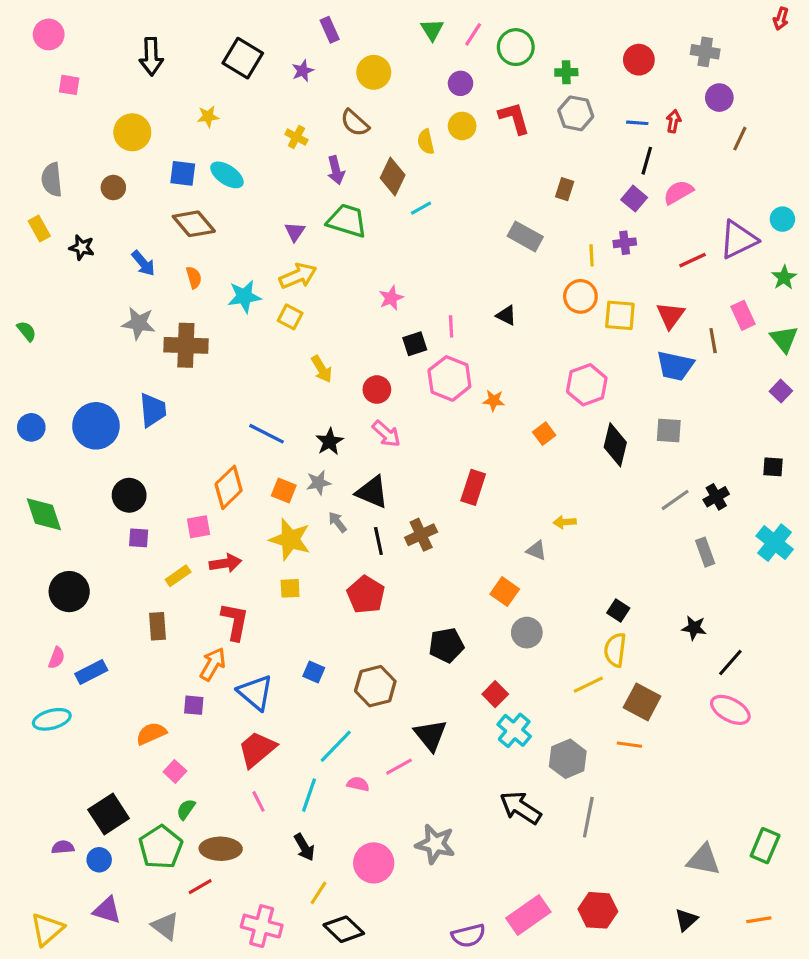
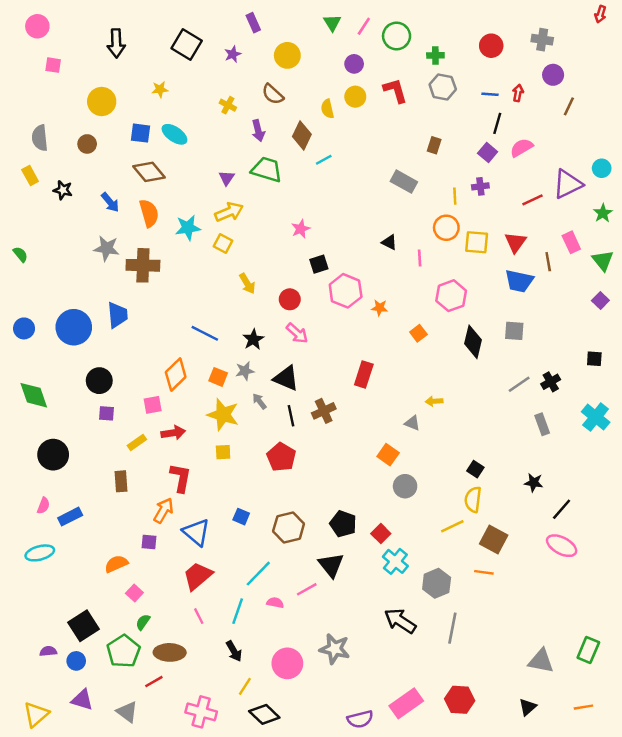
orange semicircle: (194, 277) -> (149, 213), size x1.6
pink line: (451, 326) -> (420, 258), moved
black pentagon: (446, 645) -> (343, 524), moved, turned 30

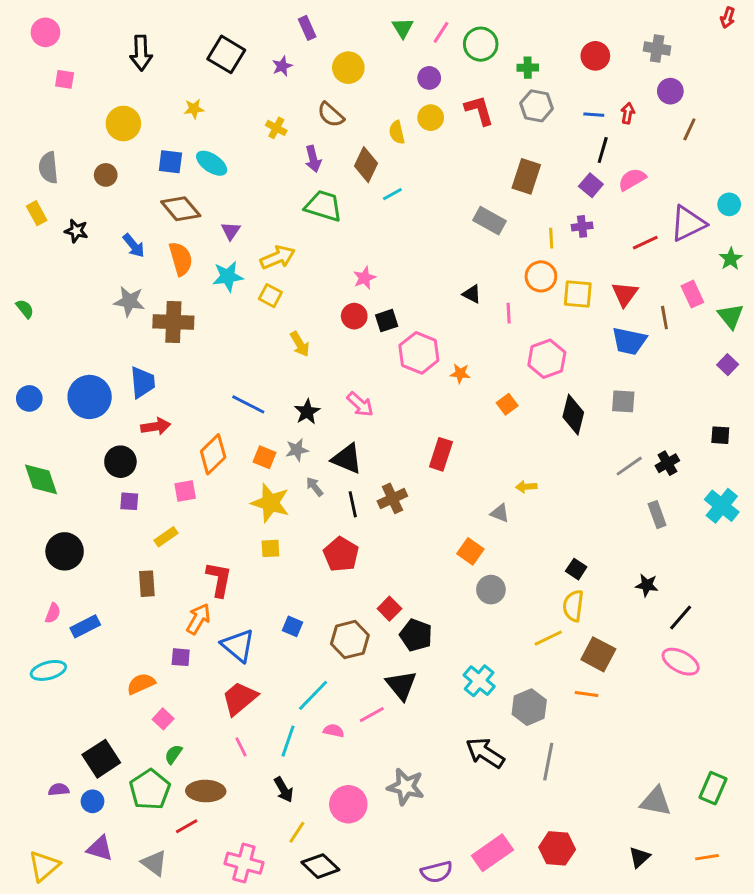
brown rectangle: (434, 145) -> (526, 176), size x1.6
purple triangle: (227, 178) -> (231, 231), moved
red circle: (290, 299) -> (354, 316), moved
red arrow: (173, 433) -> (156, 426), moved
red square: (381, 534) -> (389, 609), moved

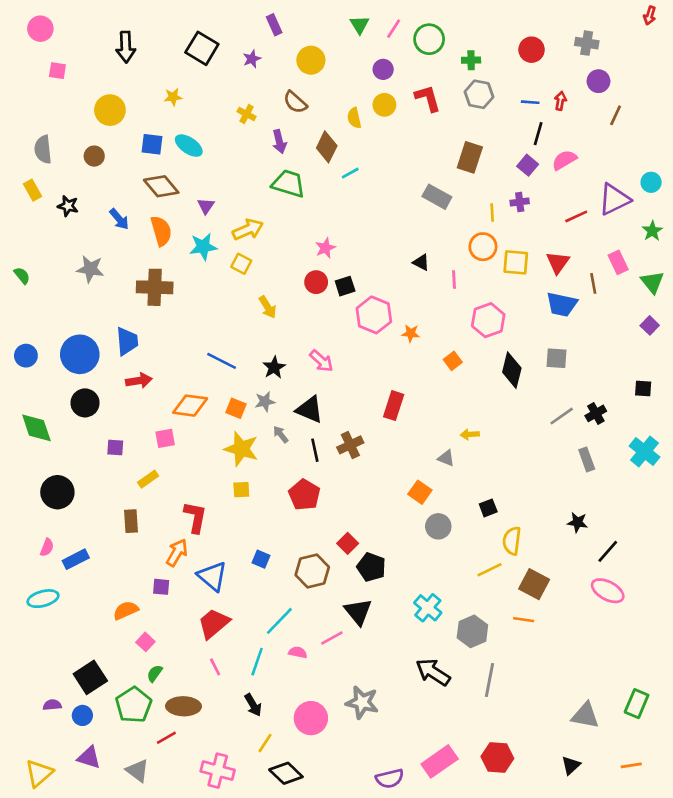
gray star: (129, 301) -> (90, 269), moved
orange diamond: (213, 454) -> (190, 406), turned 52
black circle: (120, 462) -> (85, 403), moved
black square: (576, 569) -> (488, 508), moved, turned 36

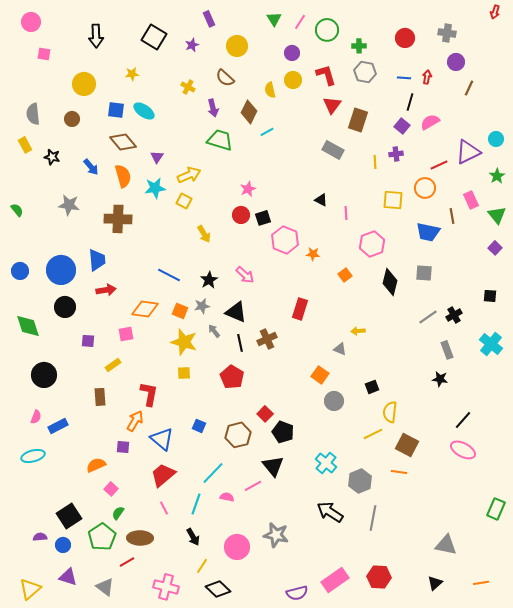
orange circle: (483, 247) -> (425, 188), moved
red triangle: (558, 262) -> (332, 105), moved
black star: (577, 522) -> (440, 379), moved
green rectangle: (637, 704) -> (496, 509), moved

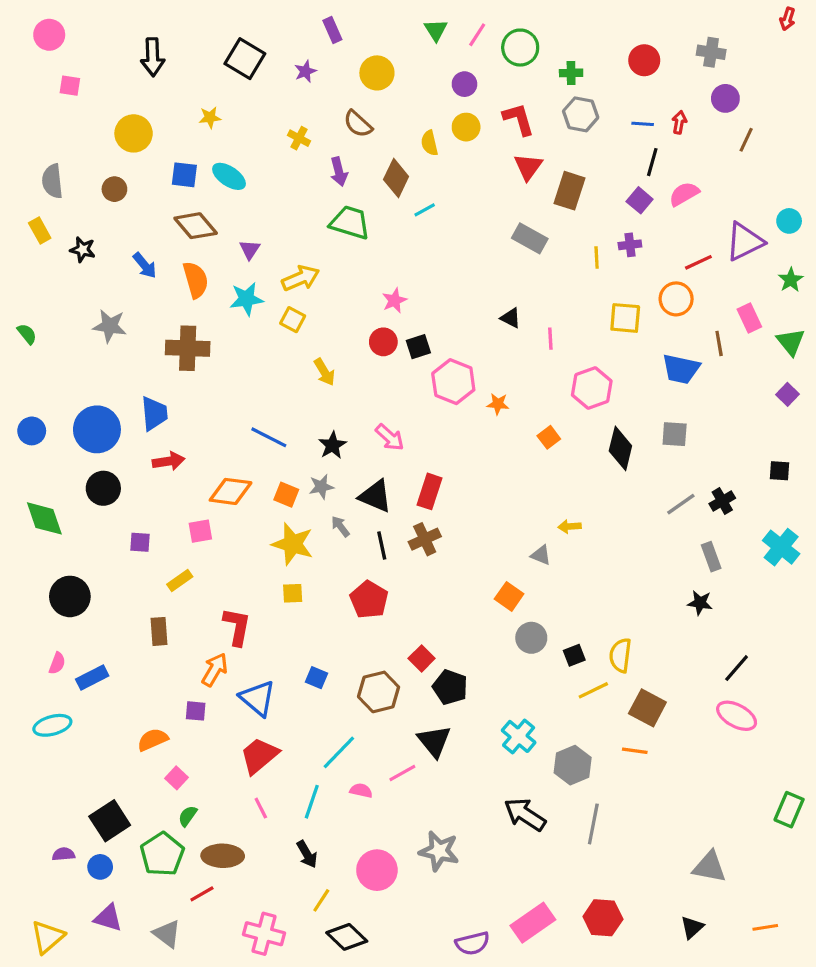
red rectangle: (300, 309) -> (429, 491), moved
black square: (372, 387) -> (574, 655), moved

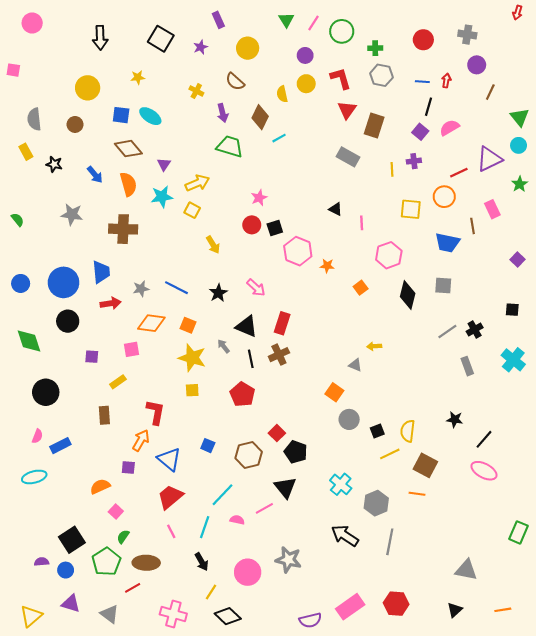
pink square: (70, 86) -> (13, 70), moved
green triangle: (791, 342) -> (520, 117), moved
gray star: (321, 487) -> (141, 289), moved
black star: (700, 603) -> (455, 419), moved

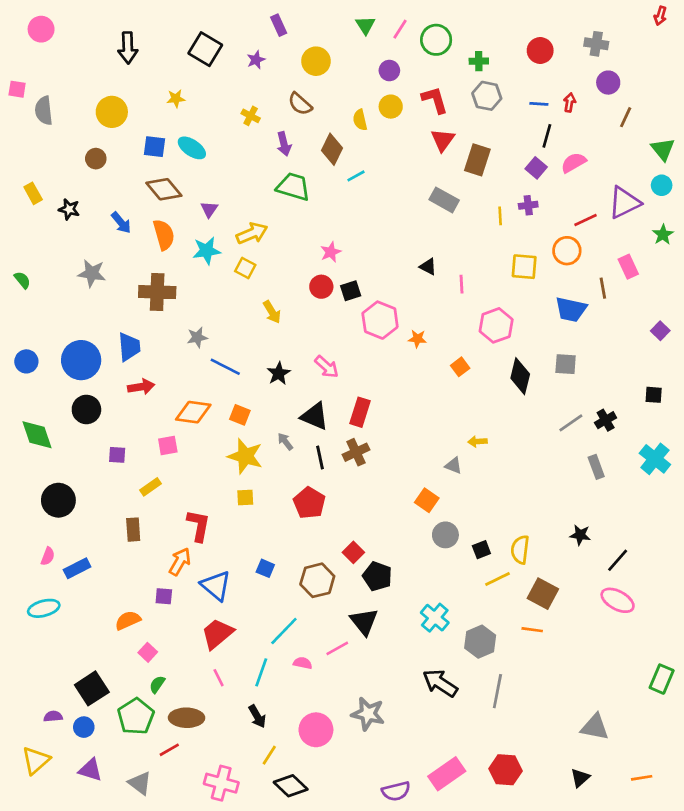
gray semicircle: (34, 119) -> (44, 111), moved
gray star: (141, 289) -> (197, 337), moved
yellow triangle: (31, 616) -> (36, 760), moved

